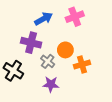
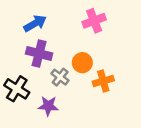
blue arrow: (44, 19) -> (35, 23), moved
purple star: (51, 84) -> (48, 106), moved

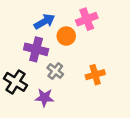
blue arrow: (35, 23) -> (44, 22), moved
orange circle: (82, 63) -> (66, 36), moved

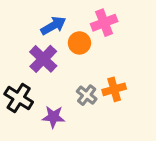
purple cross: (36, 49) -> (43, 59), turned 30
gray cross: (55, 71) -> (87, 95), moved

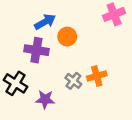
pink cross: (104, 23) -> (114, 14), moved
purple cross: (43, 59) -> (36, 50), turned -35

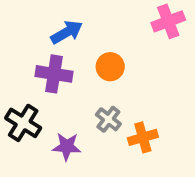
orange circle: (67, 37) -> (110, 67), moved
orange cross: (97, 76) -> (143, 137), moved

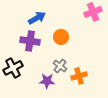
black cross: (23, 123) -> (13, 68), turned 30
purple star: (67, 146) -> (47, 81), moved

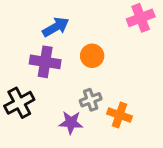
gray cross: (60, 66) -> (91, 100), turned 32
orange cross: (79, 76) -> (119, 115), turned 35

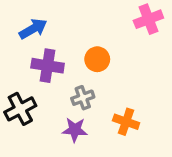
blue arrow: (56, 27) -> (33, 29), moved
gray cross: (91, 100) -> (83, 98), moved

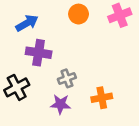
orange circle: (97, 59) -> (79, 14), moved
orange cross: (126, 122) -> (102, 98), turned -30

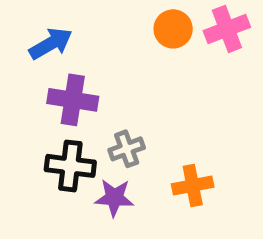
orange circle: (79, 14) -> (173, 29), moved
black cross: (17, 87) -> (70, 166), moved, turned 35

